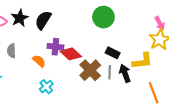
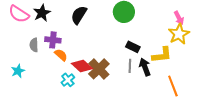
black semicircle: (43, 20) -> (79, 15), moved
purple cross: (55, 47) -> (53, 40), moved
red diamond: (71, 54) -> (82, 66), moved
brown cross: (90, 70) -> (99, 69), moved

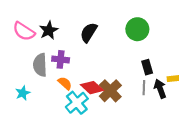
gray semicircle: (34, 45) -> (40, 65), size x1.5
black rectangle: (133, 47) -> (147, 67), turned 48
orange semicircle: (61, 55) -> (65, 83), moved
cyan cross: (68, 80) -> (77, 103), size x1.5

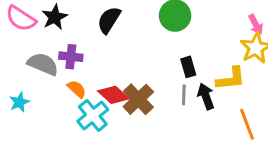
gray semicircle: (40, 65) -> (43, 64), turned 115

